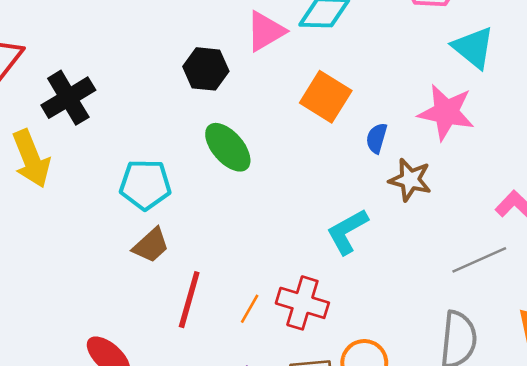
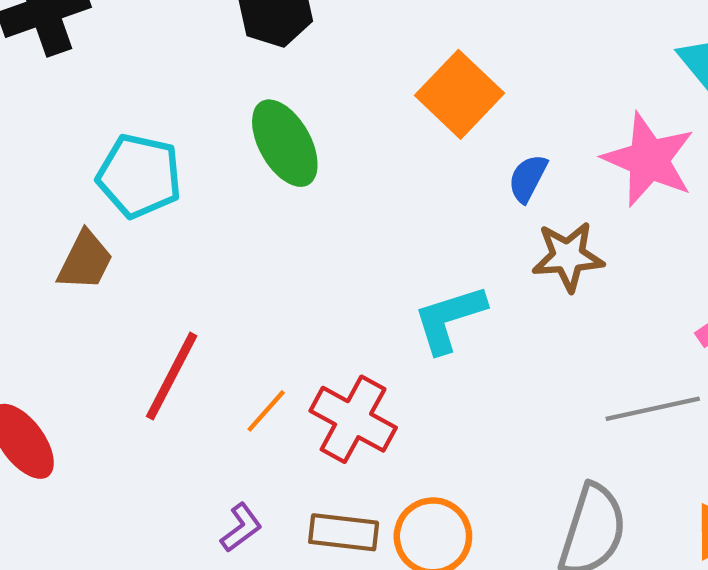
brown star: (410, 180) -> (568, 256), turned -30
brown trapezoid: (151, 245) -> (85, 261), moved, turned -33

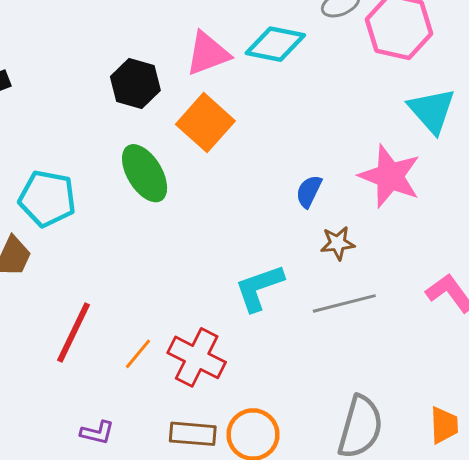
orange square: (460, 94) -> (205, 123), moved
brown star: (568, 256) -> (338, 243), size x0.7
gray line: (653, 409) -> (344, 303), moved
purple L-shape: (241, 528) -> (97, 433), moved, turned 52

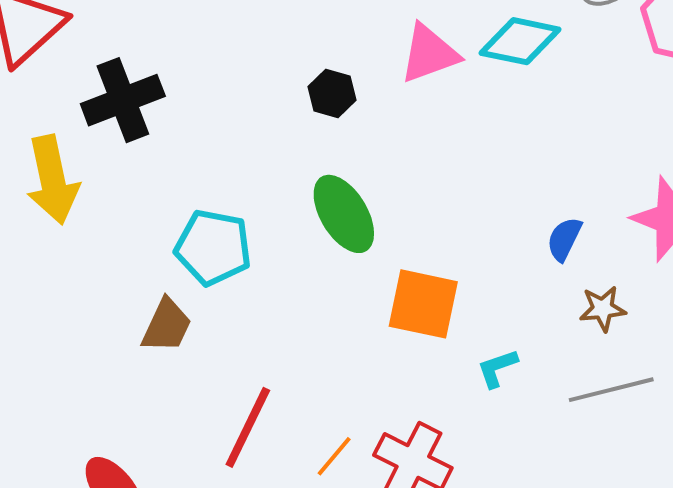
black hexagon: (135, 83) -> (332, 93), size x0.7
orange square: (205, 123) -> (423, 304), moved, turned -30
cyan L-shape: (259, 288) -> (497, 368), size x0.6

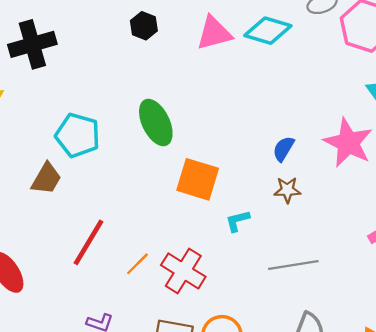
black hexagon: (332, 93) -> (144, 26), moved
brown star: (603, 309) -> (287, 190), moved
gray line: (611, 390) -> (293, 265), moved

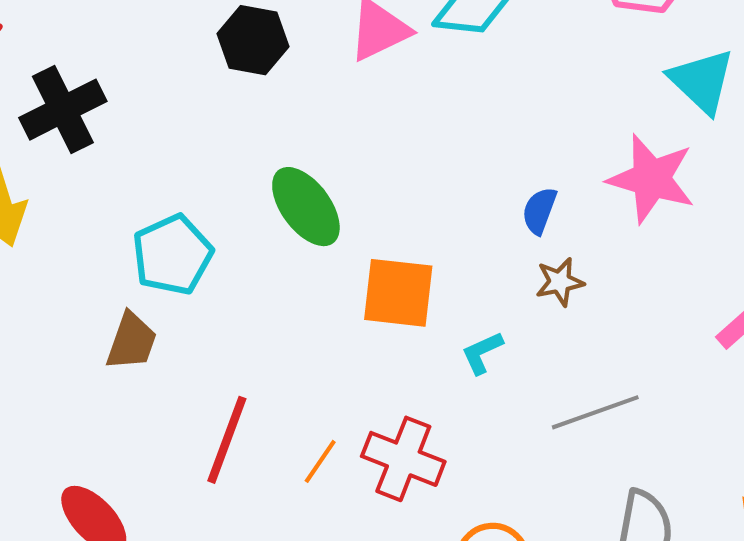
black hexagon: (144, 26) -> (253, 40), size x1.4
cyan pentagon: (78, 135) -> (172, 255), turned -30

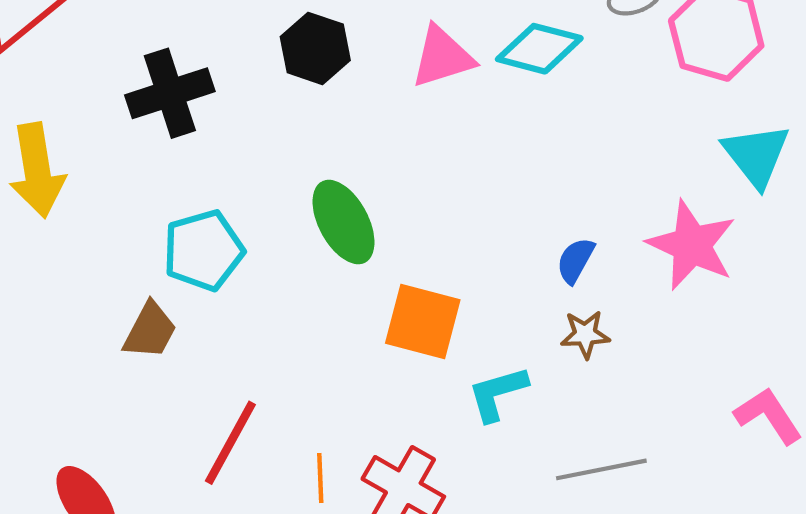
black cross: (63, 110) -> (170, 93), moved
cyan L-shape: (482, 353) -> (498, 393), size x1.4
orange line: (320, 461) -> (320, 478), turned -45

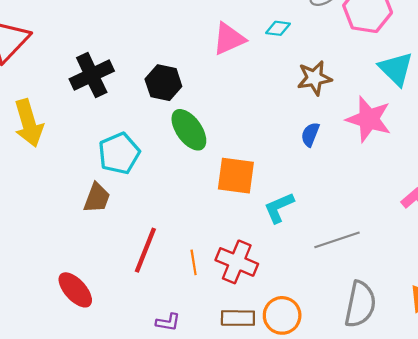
black hexagon: (315, 48) -> (163, 83), moved
cyan diamond: (539, 49) -> (278, 28), size x0.6
brown star: (585, 334) -> (314, 78), moved, size x1.4

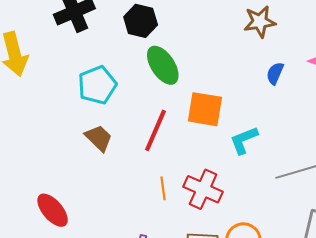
brown star: (314, 78) -> (260, 22), moved
brown trapezoid: (97, 198) -> (99, 138), moved, turned -68
red line: (145, 250) -> (155, 130), moved

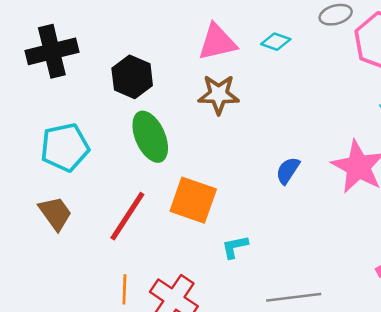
brown star: (260, 22) -> (219, 94), moved
cyan L-shape: (244, 140) -> (235, 247), size x0.7

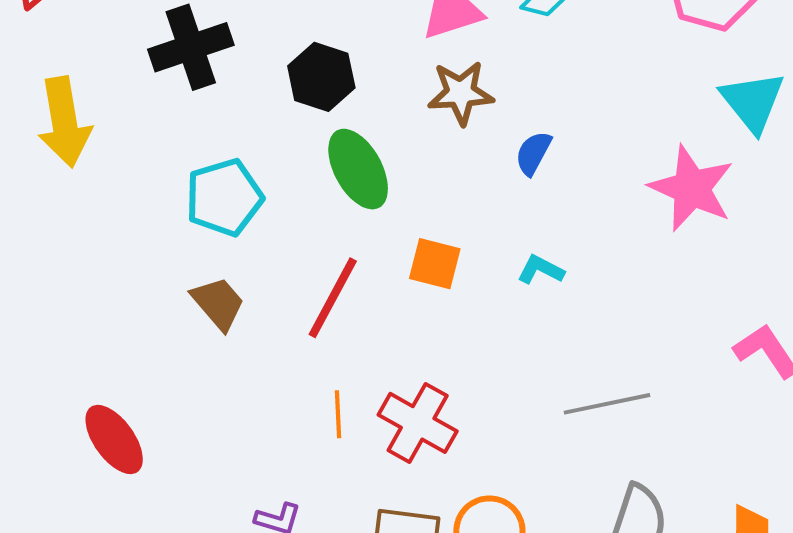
blue semicircle: (288, 171) -> (533, 153), moved
orange square: (193, 200) -> (435, 264), size x0.7
cyan L-shape: (235, 247) -> (541, 270), moved, turned 44

